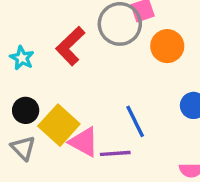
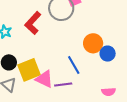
orange circle: (167, 46) -> (93, 43), moved
yellow square: (59, 125) -> (29, 70), turned 30

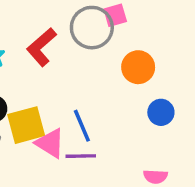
orange circle: (93, 43) -> (138, 67), moved
blue line: (74, 65) -> (82, 126), moved

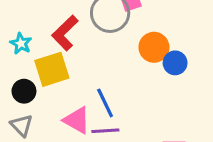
blue circle: (161, 112) -> (175, 63), moved
yellow square: (26, 125) -> (52, 69), moved

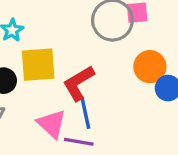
red L-shape: (65, 33) -> (79, 83), moved

